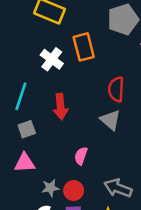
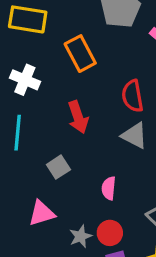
white cross: (52, 59) -> (25, 80), moved
red arrow: (61, 107) -> (78, 117), moved
gray square: (27, 129) -> (58, 167), moved

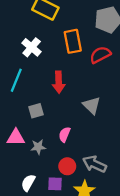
red semicircle: (133, 96) -> (100, 55), moved, turned 55
red circle: (110, 233) -> (67, 166), moved
gray star: (81, 236) -> (38, 147), moved

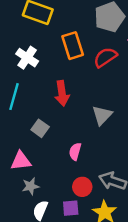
gray triangle: (92, 105) -> (102, 115), turned 36
gray square: (36, 111) -> (40, 128), turned -32
gray star: (38, 147) -> (31, 186), moved

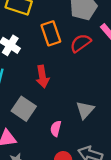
gray triangle: (102, 115) -> (85, 110), moved
gray square: (40, 128) -> (24, 109), size x1.5

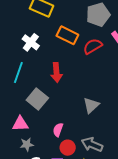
orange rectangle: (51, 33) -> (67, 35), turned -50
pink semicircle: (56, 129) -> (58, 130), moved

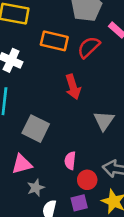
red arrow: (56, 72) -> (73, 87), moved

